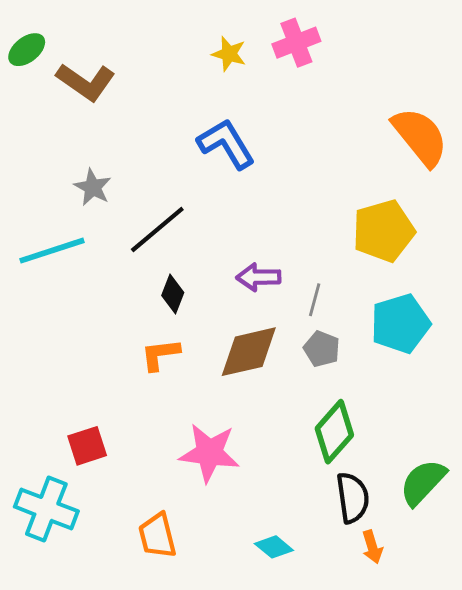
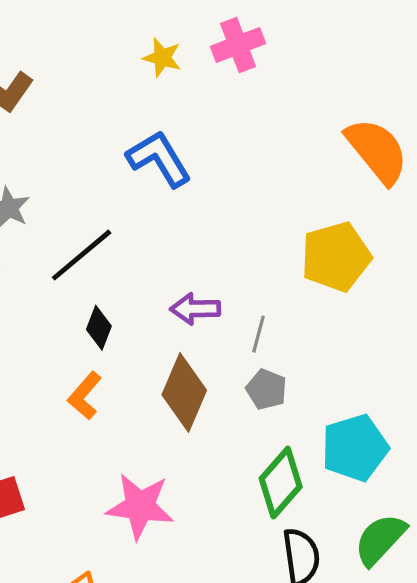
cyan pentagon: (400, 324) -> (355, 448), moved
brown diamond: (249, 352) -> (184, 393), turned -54
orange L-shape: (160, 354) -> (85, 396), turned -42

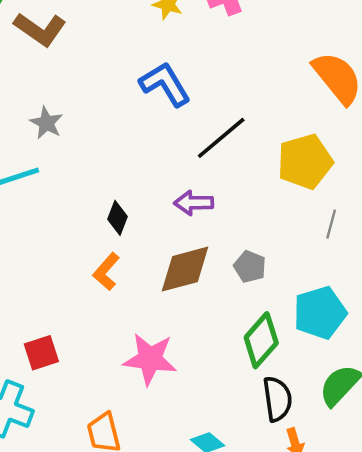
black line: (82, 255) -> (221, 138), moved
gray line: (259, 334) -> (331, 224), moved
brown diamond: (184, 393) -> (185, 269), turned 52

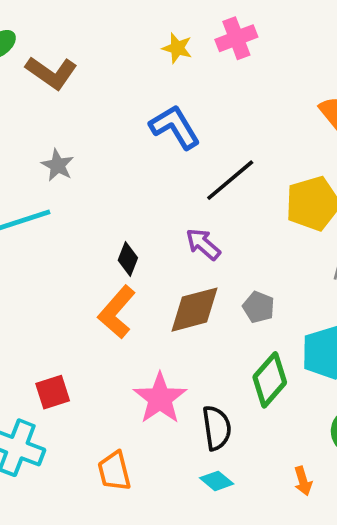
purple arrow: (194, 203) -> (203, 244), turned 42
orange L-shape: (106, 272) -> (117, 312), size x1.4
pink star: (150, 359) -> (160, 398), turned 30
black semicircle: (277, 399) -> (217, 428), moved

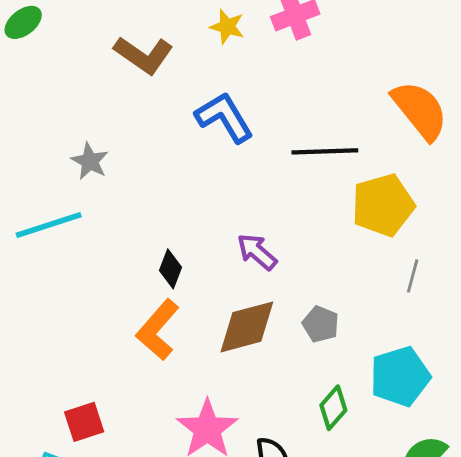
brown L-shape: (51, 73) -> (144, 55), moved
black line: (230, 180) -> (325, 151), moved, turned 38
green diamond: (270, 380) -> (333, 408), size x0.7

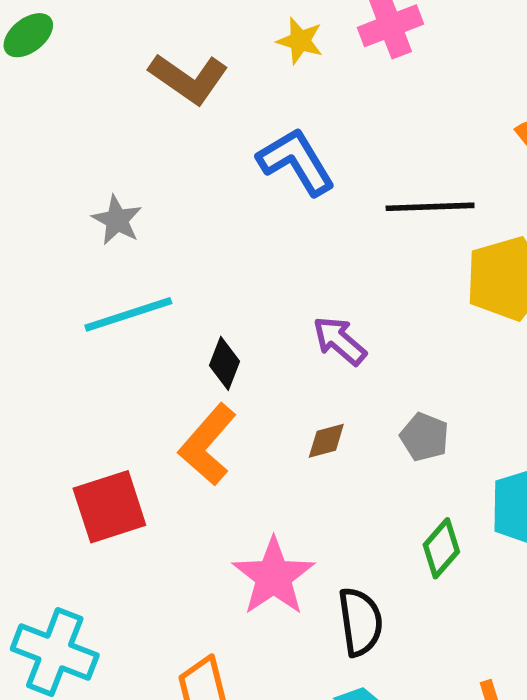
cyan line: (49, 225) -> (128, 314), moved
brown diamond: (247, 327) -> (326, 441), size x0.5
red square: (84, 422) -> (109, 507), moved, size x1.4

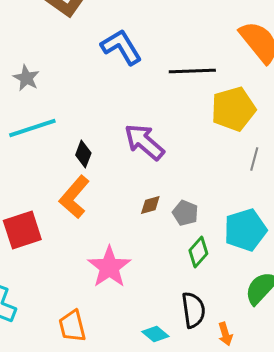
purple arrow: (340, 341) -> (144, 142), size x1.4
gray pentagon: (424, 437) -> (185, 213), moved
brown diamond: (326, 441) -> (150, 205), moved
black semicircle: (360, 622) -> (193, 310), moved

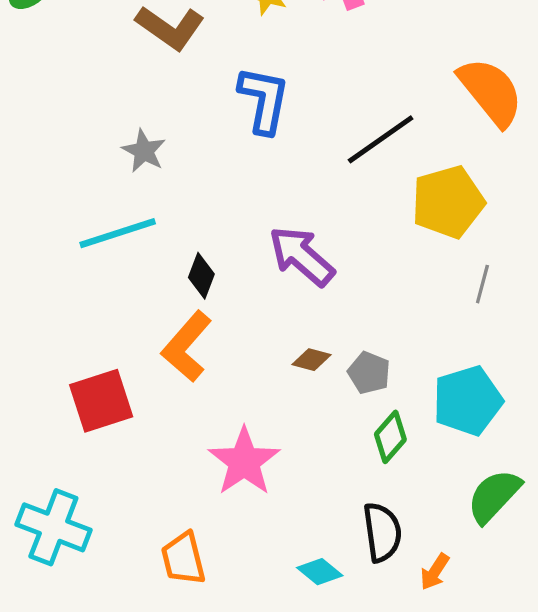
blue L-shape: (121, 47) -> (264, 100), turned 42
black line: (192, 71) -> (381, 139), turned -33
gray star: (26, 78) -> (144, 151), moved
brown diamond: (150, 205) -> (312, 360), turned 30
orange arrow: (225, 334) -> (435, 572), turned 50

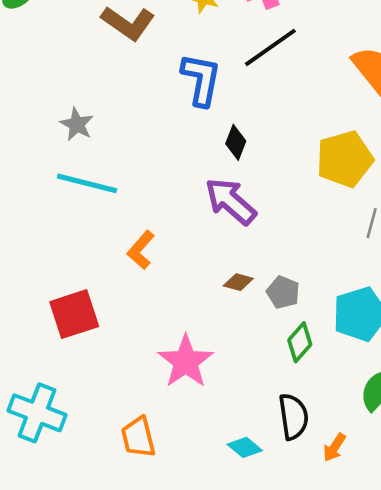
black line: (381, 139) -> (270, 47), moved
gray star: (144, 151) -> (77, 124), moved
cyan line: (118, 233) -> (87, 183), turned 32
black diamond: (201, 276) -> (236, 142), moved
orange L-shape: (187, 346) -> (141, 250), moved, size x0.7

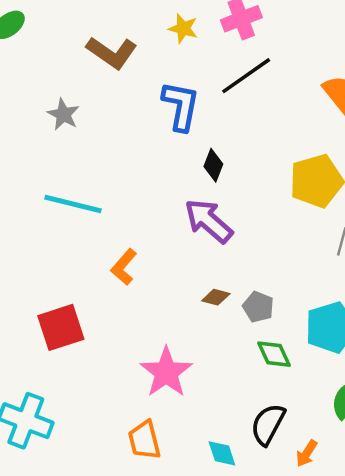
gray star: (77, 124) -> (63, 114), moved
green diamond: (300, 342) -> (274, 354), turned -66
black semicircle: (293, 417) -> (268, 424), turned -144
orange trapezoid: (138, 437) -> (144, 440), moved
cyan diamond: (245, 447) -> (222, 453), turned 32

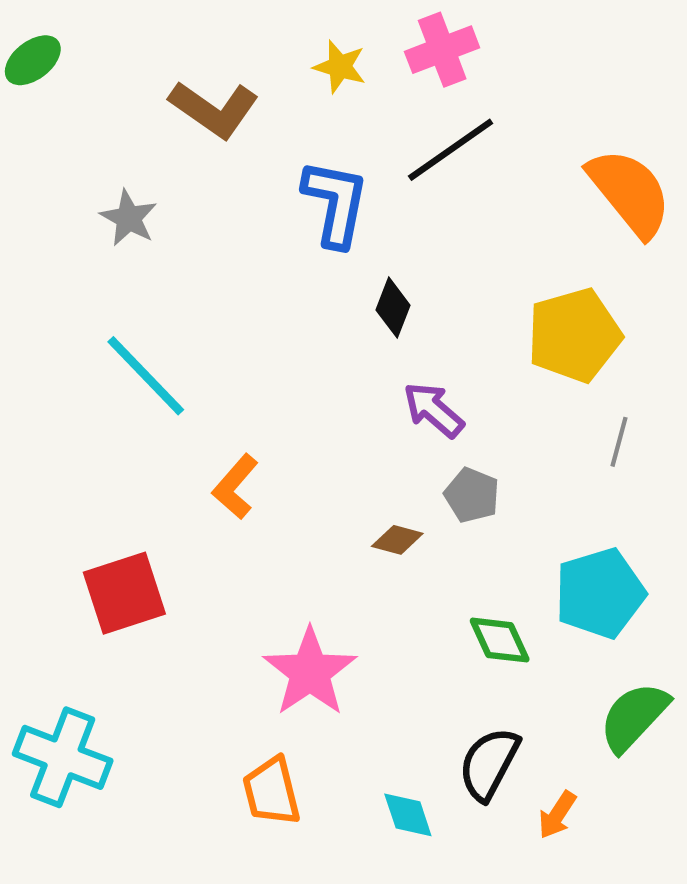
cyan line: (73, 204) -> (146, 376), turned 32
purple arrow: (209, 221) -> (434, 410), moved, size x0.7
gray pentagon: (258, 307) -> (472, 495), moved

